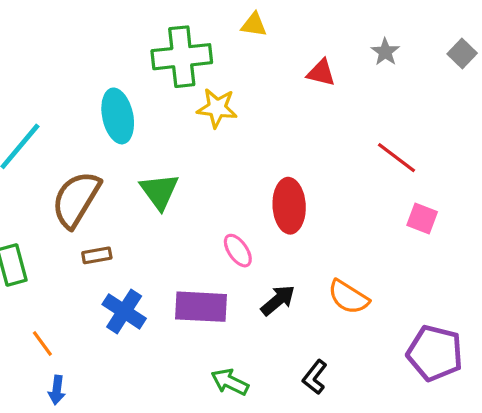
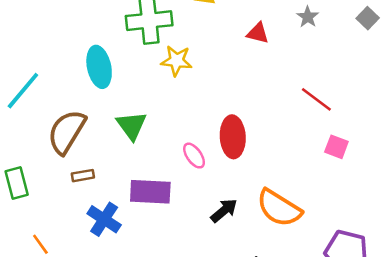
pink ellipse: (238, 251) -> (194, 156), moved
orange semicircle: (348, 297) -> (279, 208), size x1.4
purple rectangle: (201, 307) -> (150, 192), moved

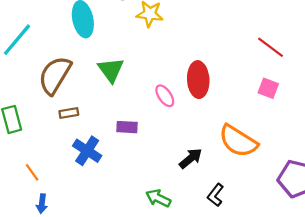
pink square: (336, 147) -> (268, 88), moved
purple rectangle: (150, 192) -> (127, 127), size x0.6
black arrow: (224, 211) -> (191, 158), moved

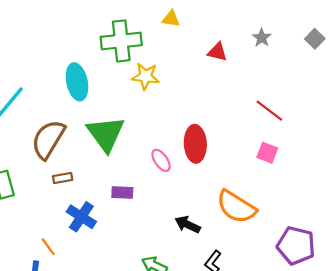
green triangle: (111, 70) -> (106, 134), size x1.4
black arrow: (191, 158) -> (188, 225), turned -115
orange line: (32, 172) -> (48, 247), moved

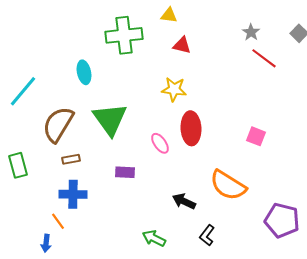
red triangle: (217, 52) -> (182, 45), moved
yellow star: (146, 76) -> (174, 89), moved
cyan ellipse: (77, 82) -> (84, 72), size x0.7
red line: (269, 111) -> (264, 58), moved
blue cross: (81, 217) -> (73, 194), moved, turned -32

